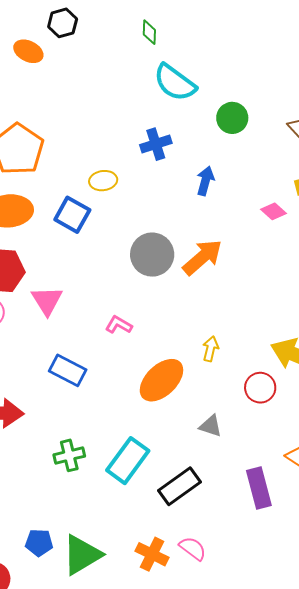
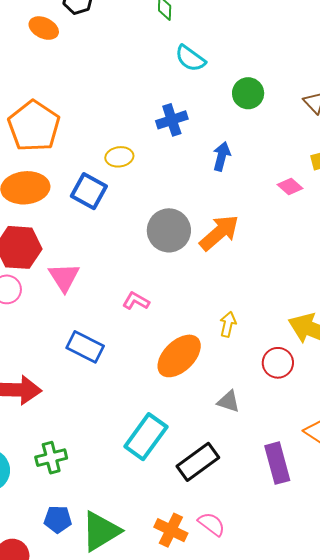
cyan semicircle: (175, 83) -> (190, 58), size x0.7
green cross: (69, 455) -> (51, 458), moved

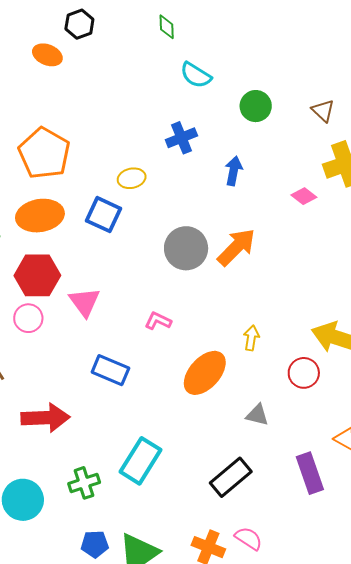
cyan rectangle: (146, 437) -> (141, 461), moved

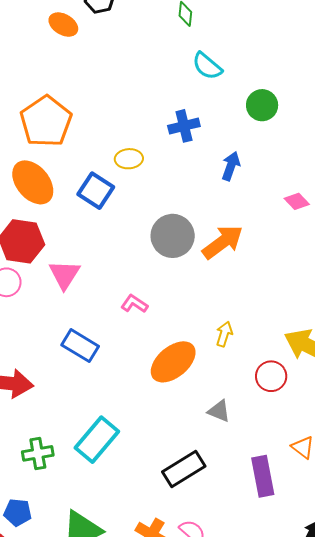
orange ellipse: (40, 216) -> (33, 182), turned 51
blue pentagon: (95, 544) -> (18, 512), moved

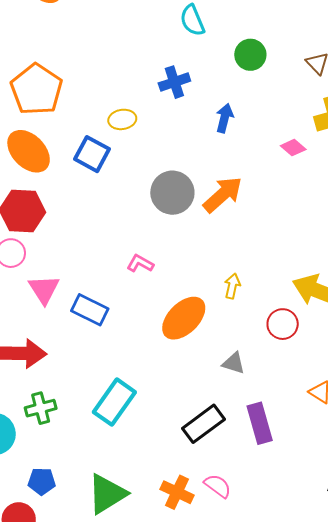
cyan semicircle: (207, 66) -> (192, 20), turned 32
pink triangle: (64, 275) -> (44, 289), moved
green cross: (38, 453) -> (41, 408), moved
purple rectangle: (263, 476) -> (260, 423), moved

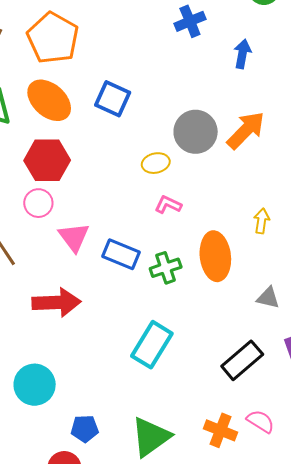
yellow ellipse: (122, 119) -> (156, 163), moved
orange ellipse: (184, 318) -> (215, 256), turned -48
green cross: (41, 408) -> (166, 268), moved

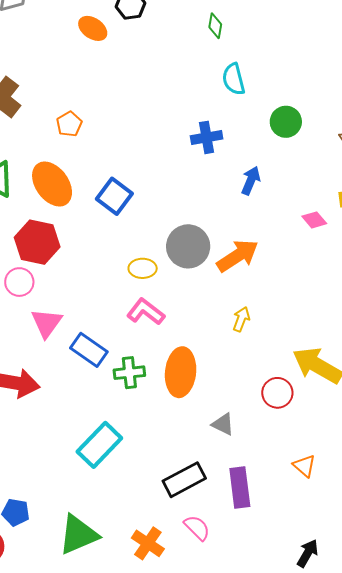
orange pentagon: (53, 38) -> (69, 124), size x0.5
pink L-shape: (168, 205) -> (146, 312), size x1.4
yellow arrow: (262, 221) -> (241, 319), moved
pink semicircle: (261, 421) -> (197, 528), moved

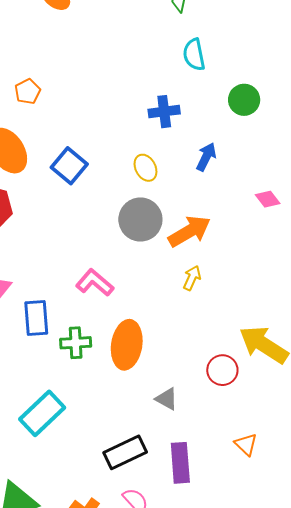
yellow ellipse: (143, 268) -> (145, 168), moved, turned 60
yellow arrow: (241, 319) -> (192, 278), moved
blue rectangle: (89, 350) -> (36, 318), turned 48

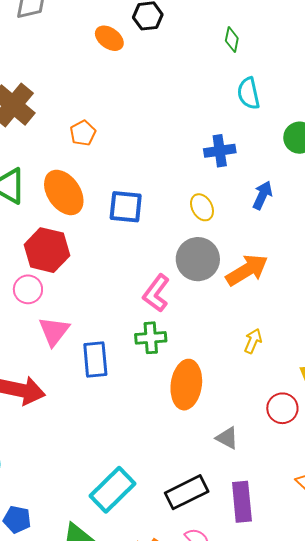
blue square: (69, 166) -> (126, 207), turned -33
yellow arrow: (192, 278) -> (253, 341), moved
pink L-shape: (95, 283) -> (156, 293), moved, turned -93
green cross: (76, 343) -> (151, 338), moved
cyan rectangle: (42, 413) -> (112, 490), moved

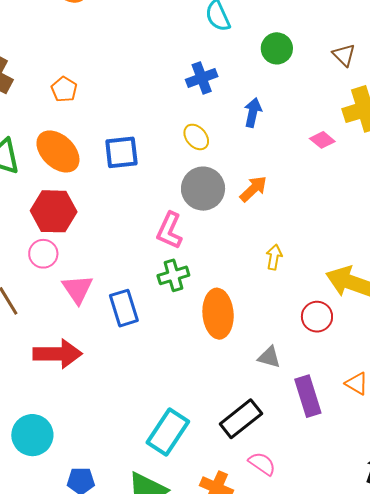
orange arrow: (247, 270) -> (253, 189), size x0.7
purple rectangle: (242, 502) -> (308, 396), moved

